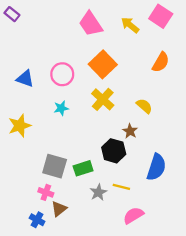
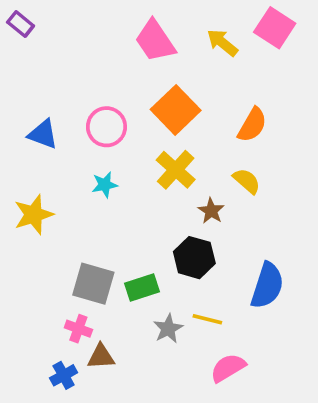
orange semicircle: (161, 62) -> (252, 125), moved
brown star: (130, 131) -> (211, 211), moved
brown triangle: (59, 209) -> (101, 357), turned 35
blue cross: (37, 220) -> (64, 375), turned 32

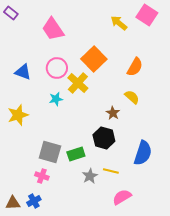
pink trapezoid: (155, 41) -> (53, 29), moved
yellow cross: (176, 170) -> (78, 83), moved
brown triangle: (101, 357) -> (13, 203), moved

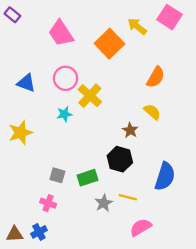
orange square: (94, 59) -> (109, 44), moved
gray square: (50, 152) -> (57, 175), size x0.6

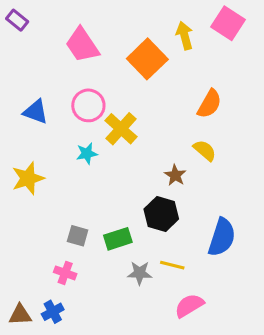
yellow arrow: (137, 26) -> (185, 36), turned 36
gray star: (104, 203) -> (140, 273), turned 30

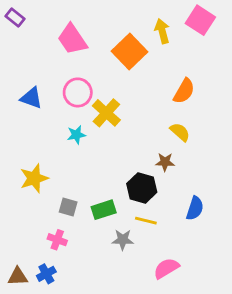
brown star: (175, 175) -> (165, 162), moved, turned -30
yellow star: (28, 178) -> (34, 178), moved
blue semicircle: (222, 237) -> (195, 208), size x0.7
yellow line: (172, 265) -> (146, 221), moved

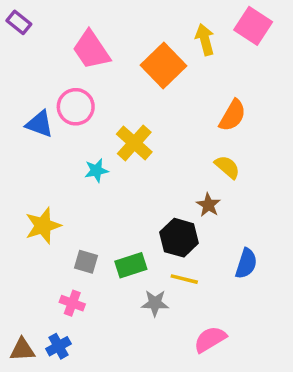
pink circle: (78, 92) -> (76, 107), moved
brown star: (165, 162) -> (208, 205), turned 30

